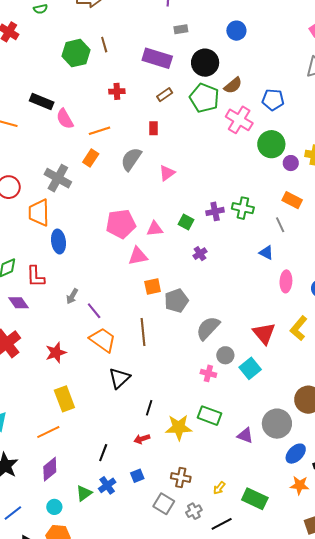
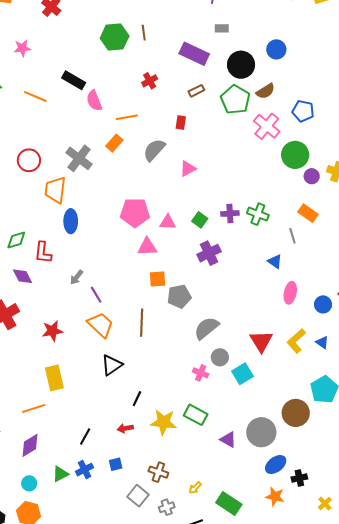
blue circle: (236, 31) -> (276, 49), moved
red cross: (117, 91) -> (150, 81), turned -35
purple cross: (200, 254) -> (209, 253), size x1.6

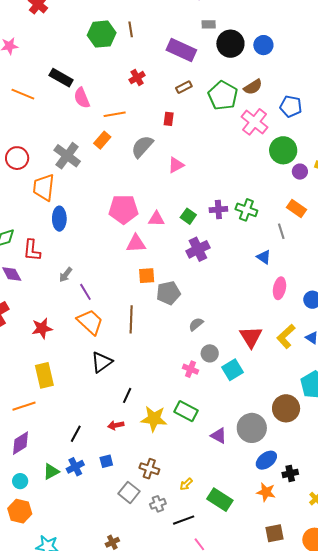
black circle: (241, 65) -> (230, 44), moved
gray semicircle: (206, 328) -> (196, 324), size x0.6

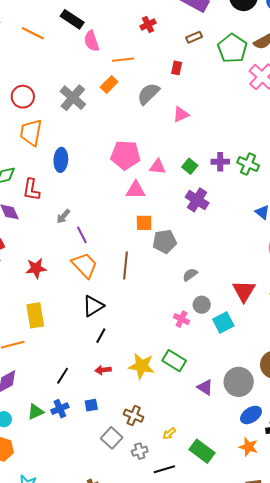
orange trapezoid: (44, 187) -> (31, 132), moved
purple cross: (198, 249) -> (197, 200), turned -35
black line: (127, 395) -> (101, 336), moved

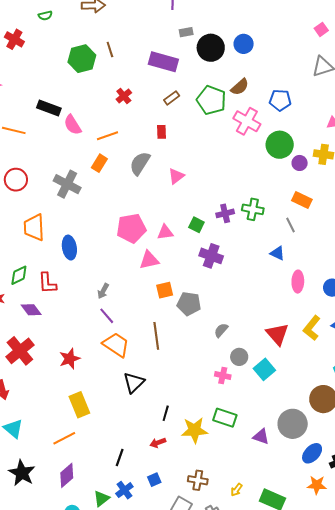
red circle: (23, 97) -> (16, 180), moved
gray arrow: (63, 216) -> (103, 291), moved
gray pentagon: (165, 241) -> (189, 304), turned 30
black line: (101, 336) -> (166, 413), moved

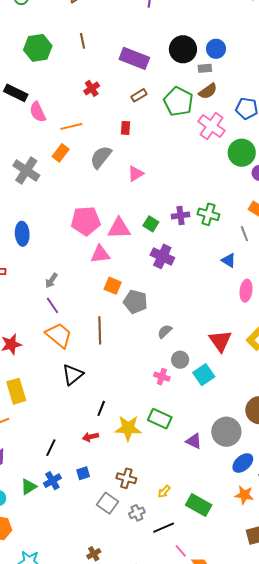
gray rectangle: (186, 32) -> (205, 68), moved
green hexagon: (82, 59) -> (38, 48), moved
pink triangle: (165, 232) -> (119, 228), size x1.4
orange square: (165, 290) -> (113, 286), turned 30

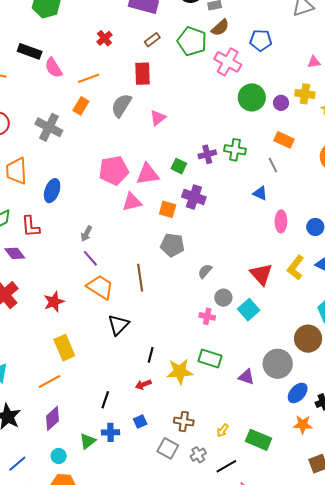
red rectangle: (125, 128) -> (143, 74), size x1.6
green circle: (242, 153) -> (252, 97), moved
blue ellipse: (22, 234) -> (52, 191), turned 30
orange square: (113, 286) -> (168, 209), moved
blue cross: (52, 481) -> (110, 432), turned 36

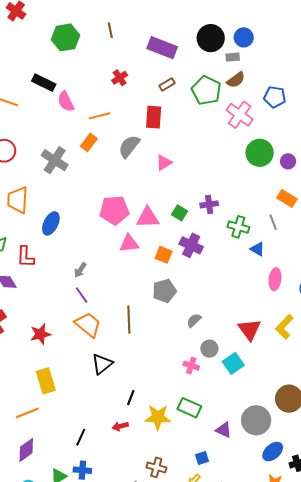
green cross: (235, 150) -> (238, 227), moved
gray pentagon: (172, 245) -> (164, 291), turned -30
blue square: (140, 421) -> (202, 458), moved

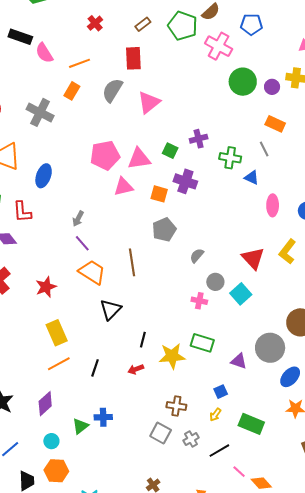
pink triangle: (164, 163) -> (149, 102), size x1.4
orange line: (27, 413) -> (59, 364), moved
black line: (81, 437) -> (95, 368), moved

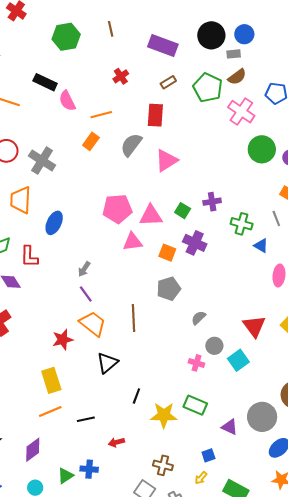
gray cross: (40, 112) -> (42, 161), moved
red star: (46, 287) -> (63, 340), moved
black line: (95, 368) -> (86, 419), turned 54
red arrow: (136, 369) -> (116, 442), moved

